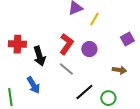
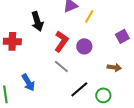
black arrow: (39, 56) -> (37, 21), moved

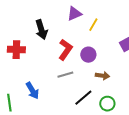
gray line: (61, 66) -> (65, 75), turned -56
brown arrow: (114, 67) -> (102, 76), moved

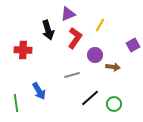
purple triangle: (74, 14) -> (68, 14), moved
red L-shape: (65, 50) -> (75, 38), moved
brown arrow: (102, 76) -> (113, 67), moved

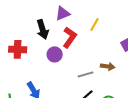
purple circle: (95, 55) -> (55, 54), moved
gray line: (72, 75) -> (86, 74), moved

